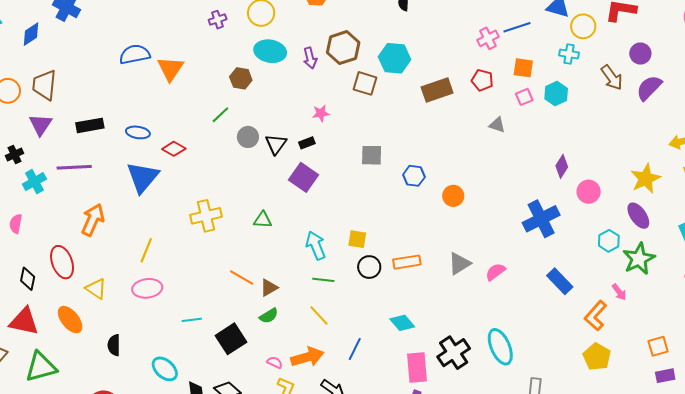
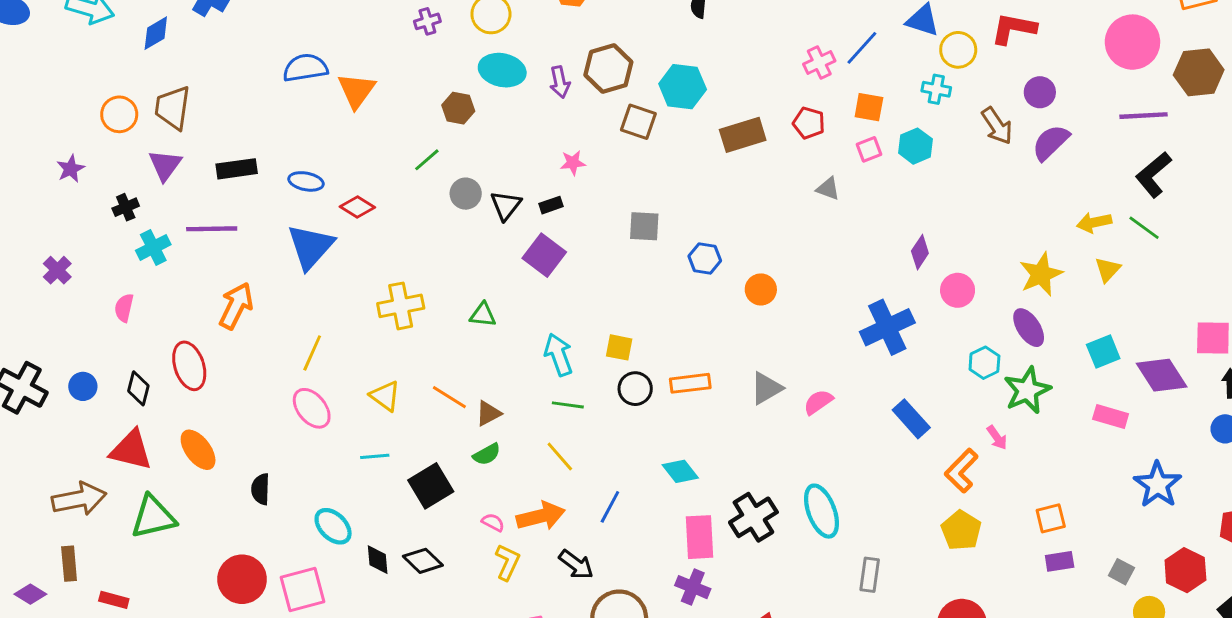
blue line: (517, 27) -> (862, 48), turned -32
pink ellipse: (147, 288) -> (312, 408), turned 56
yellow triangle: (96, 289) -> (385, 396), moved

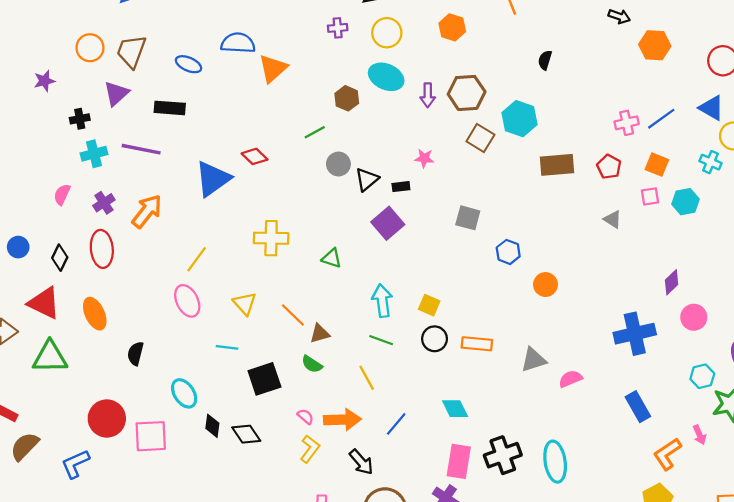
blue ellipse: (306, 181) -> (188, 64), moved
purple cross: (57, 270) -> (104, 203), moved
green semicircle: (487, 454) -> (312, 364), turned 50

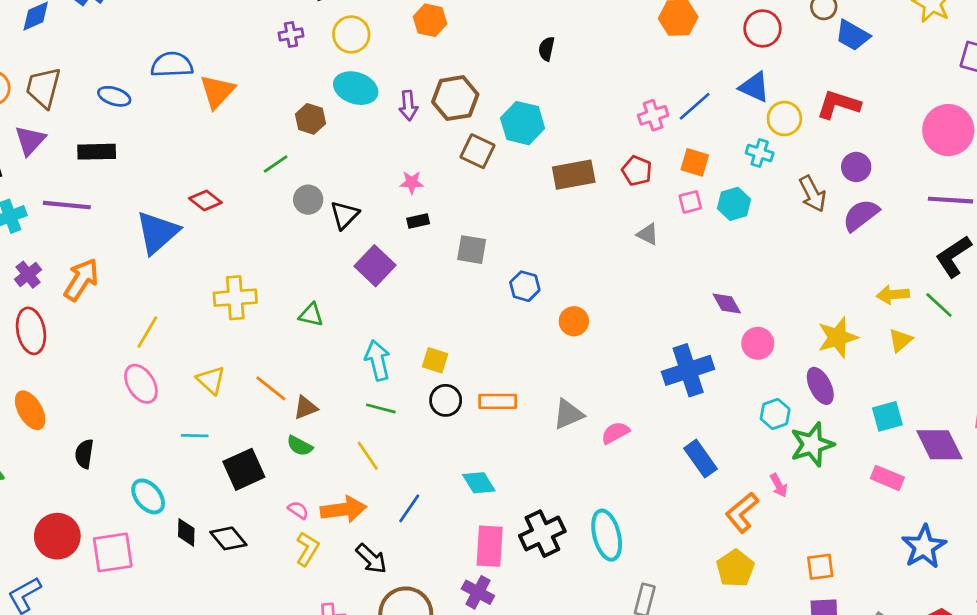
black rectangle: (401, 187) -> (418, 221), moved
purple diamond: (672, 282) -> (727, 304), turned -70

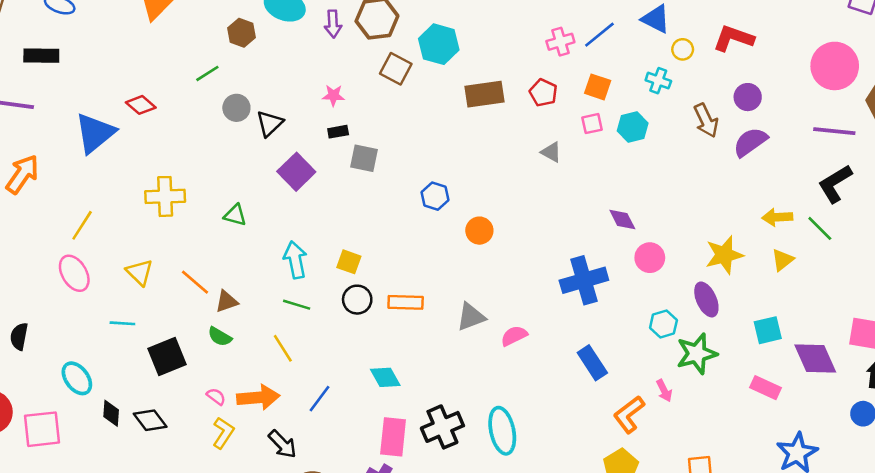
yellow circle: (784, 119) -> (683, 49), size x0.7
gray square: (472, 250) -> (364, 158), moved

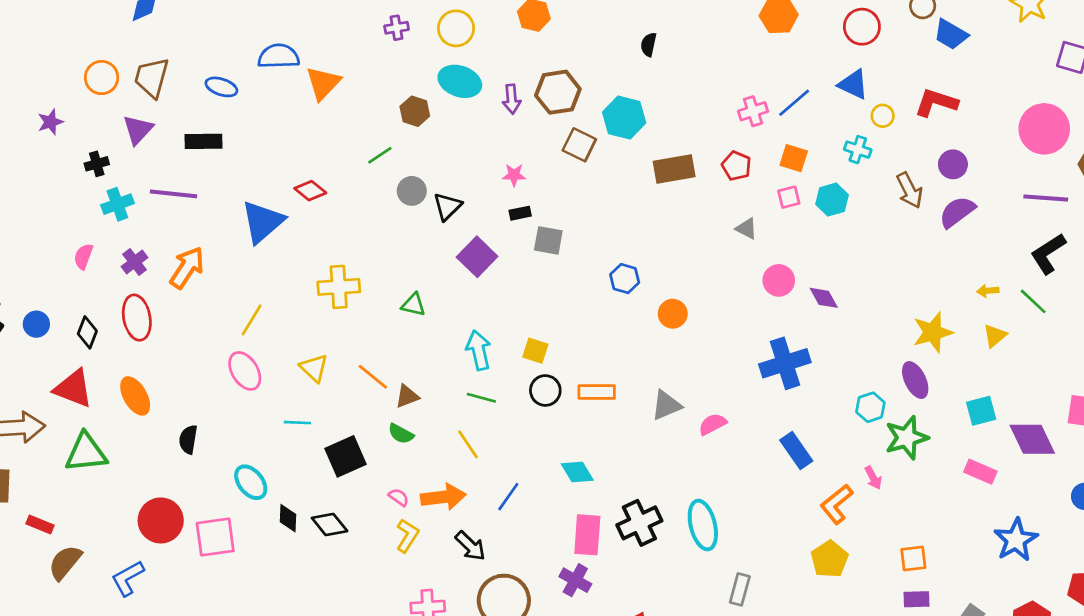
yellow arrow: (777, 217) -> (988, 291), size x0.7
pink circle: (650, 258) -> (779, 280), moved

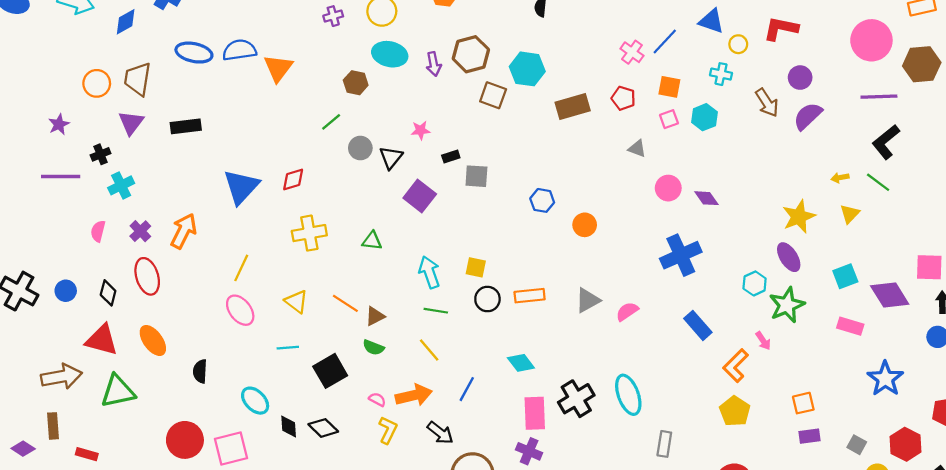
blue ellipse: (221, 87) -> (194, 53), moved, size x1.4
pink cross: (753, 111) -> (632, 52), turned -30
pink star: (514, 175) -> (421, 130), moved
red diamond: (310, 191) -> (293, 179), moved, turned -50
purple line: (174, 194) -> (61, 177), moved

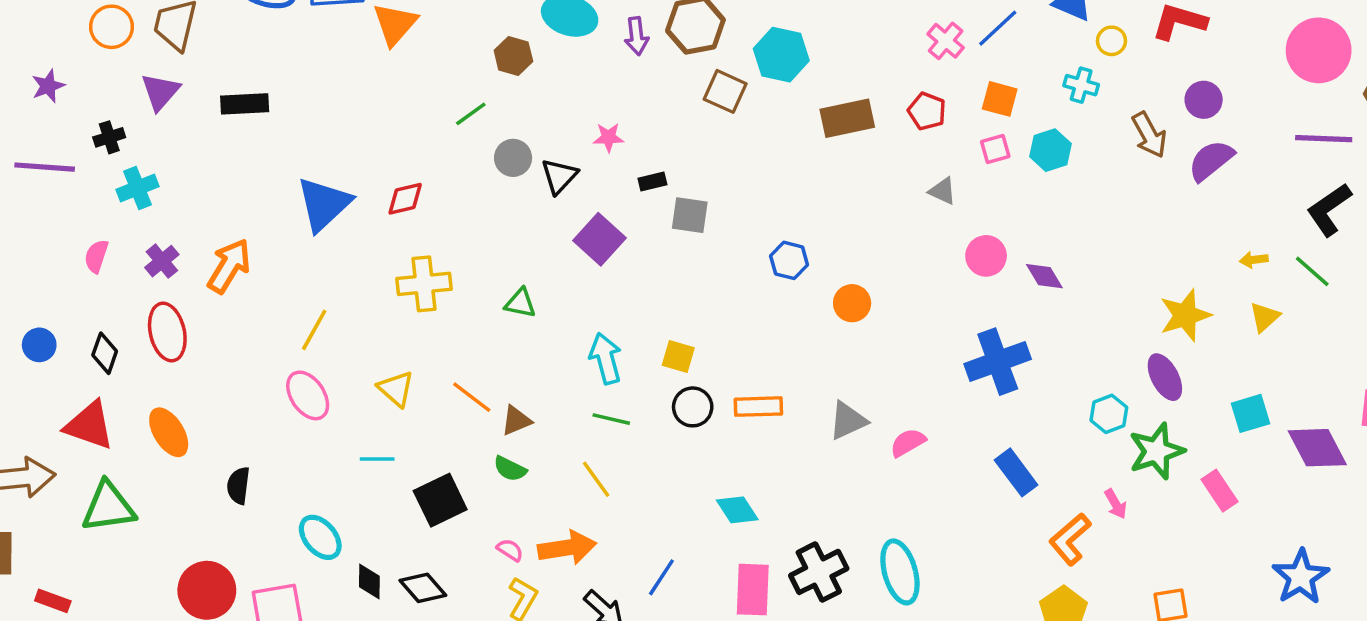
pink rectangle: (850, 326) -> (1220, 491), moved, turned 35
blue line: (467, 389) -> (661, 577), moved

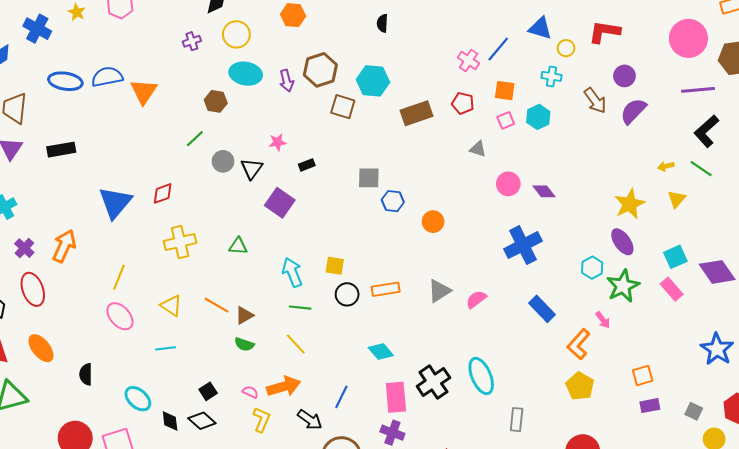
gray square: (690, 215) -> (369, 178), moved
pink rectangle: (1220, 491) -> (672, 289), moved
black square: (440, 500) -> (208, 391), moved, size x0.6

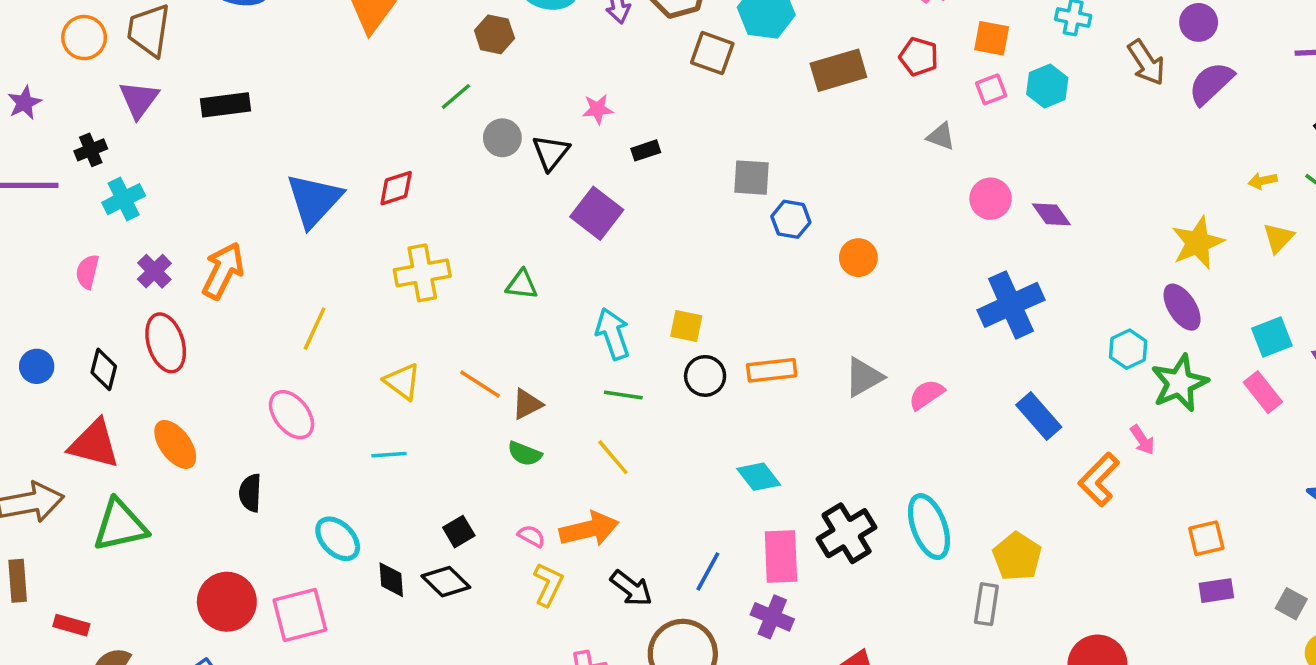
pink ellipse: (120, 316) -> (291, 415), moved
yellow pentagon: (580, 386) -> (1017, 557), moved
blue line: (341, 397) -> (708, 571), moved

